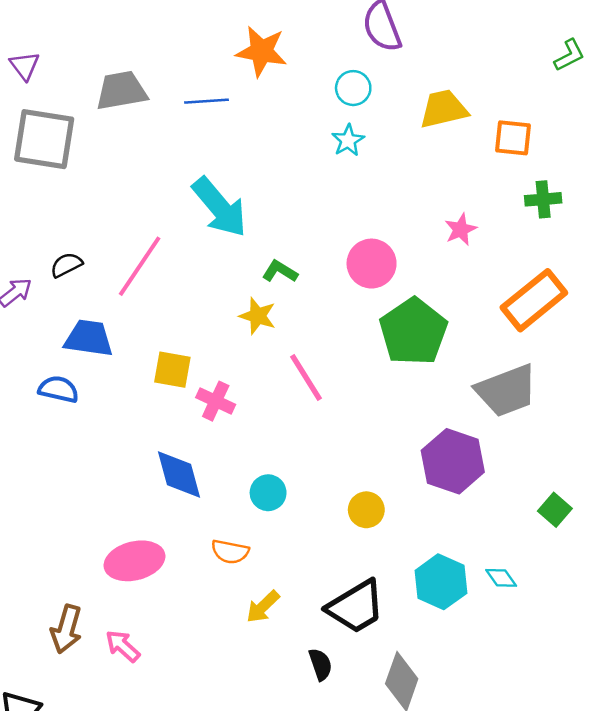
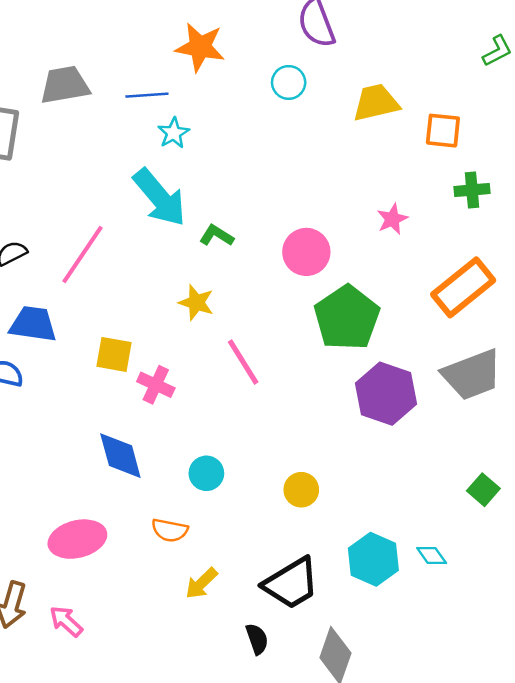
cyan star: (348, 140) -> (174, 133), moved
green L-shape: (280, 271) -> (217, 236), moved
gray trapezoid: (506, 391) -> (472, 375), moved
purple hexagon: (453, 461) -> (386, 394), moved

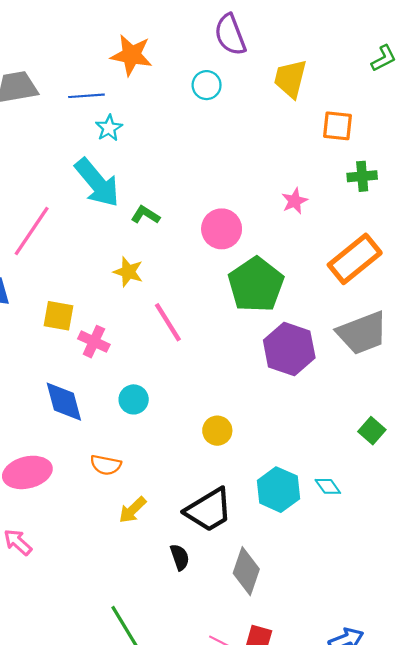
yellow trapezoid: (376, 103) -> (290, 79), moved, turned -63
cyan circle: (206, 473) -> (134, 399), moved

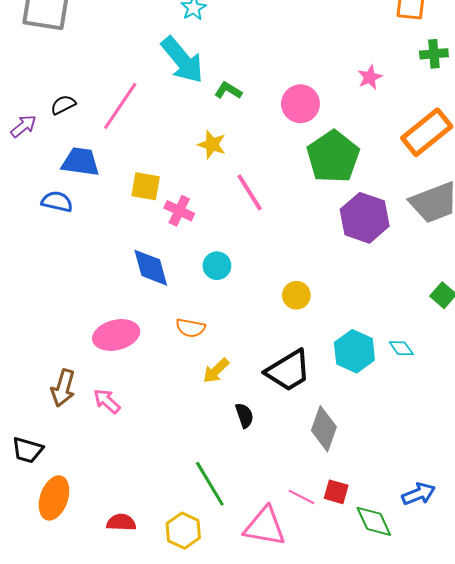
black semicircle: (180, 557) -> (244, 415), moved

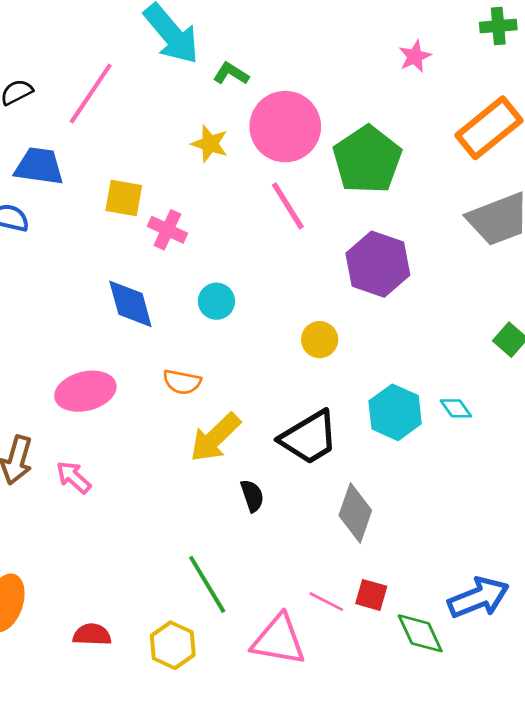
pink circle: (300, 104) -> (285, 127), moved, size x1.4
pink line: (250, 192) -> (288, 206), moved
purple hexagon: (365, 218) -> (378, 264), moved
yellow arrow: (216, 371) -> (215, 437), size x1.5
blue arrow: (419, 494) -> (478, 598), size x1.4

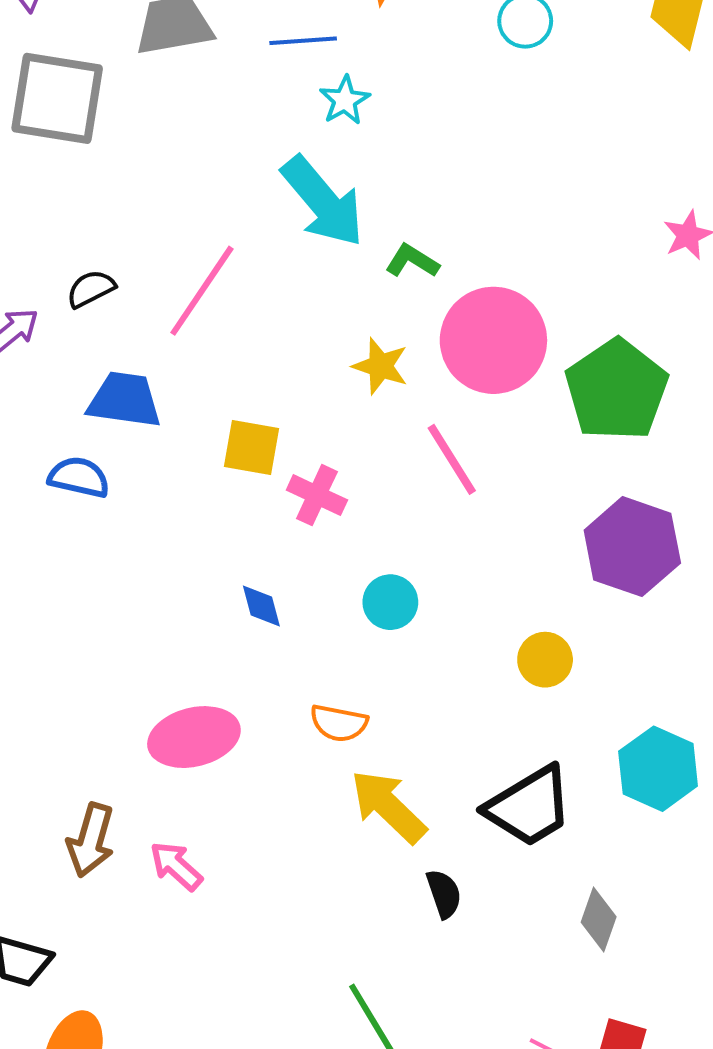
pink line: (288, 206) -> (452, 459), moved
blue diamond: (130, 304) -> (261, 606), size x0.6
yellow arrow: (215, 437) -> (388, 806), turned 88
gray diamond: (355, 513) -> (599, 919), size x0.7

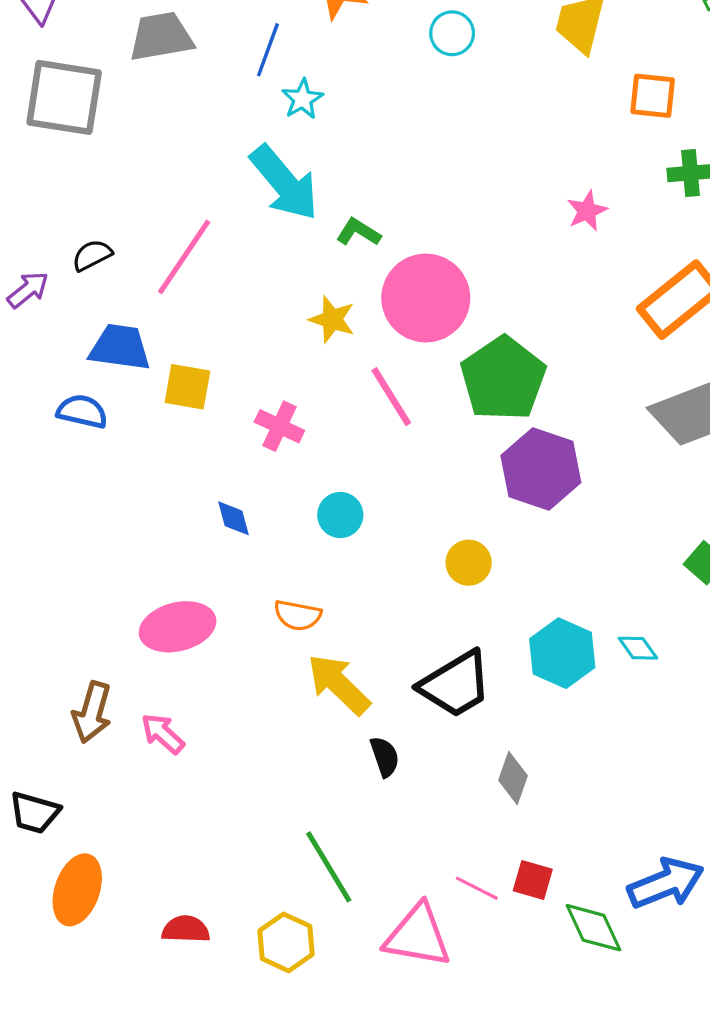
blue line: (303, 41) -> (268, 50), turned -66
green pentagon: (616, 390) -> (503, 379), moved
yellow square: (251, 447) -> (187, 387), moved

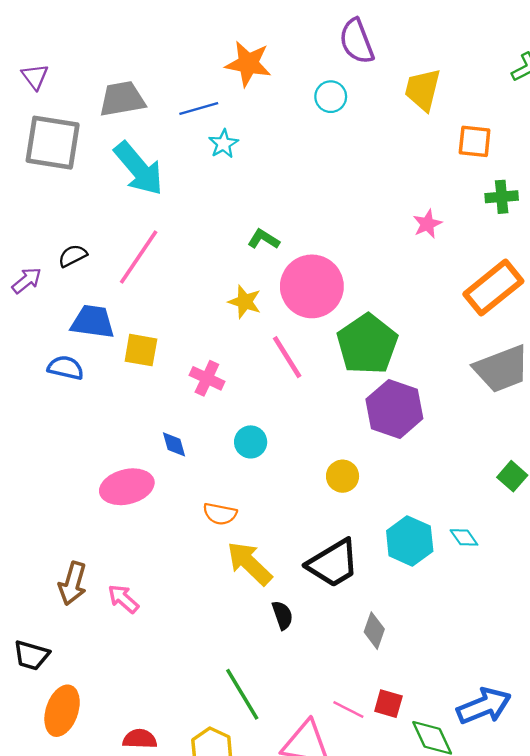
blue line: (268, 50) -> (199, 108), turned 54
cyan arrow: (284, 183) -> (139, 169), moved
pink ellipse: (178, 627) -> (127, 487), moved

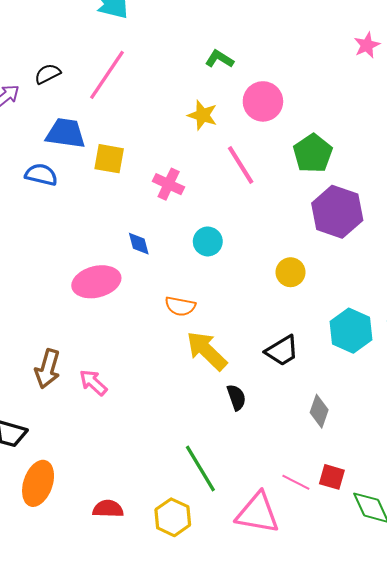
pink circle: (312, 286) -> (263, 101), size x0.7
green pentagon: (367, 344) -> (313, 153), size x0.7
black trapezoid: (333, 563) -> (282, 351), size x0.7

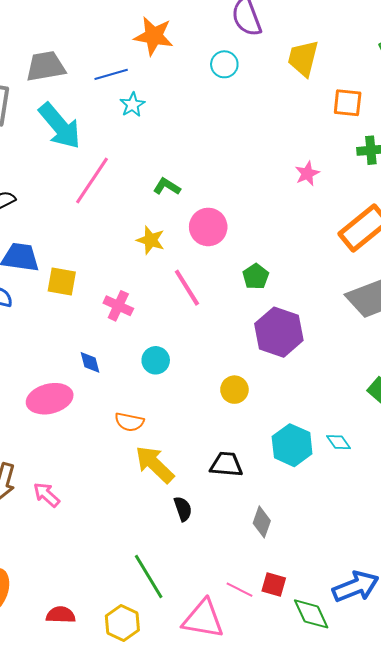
pink line: (107, 75) -> (92, 181), moved
green pentagon: (313, 153) -> (256, 276), size x0.7
black trapezoid: (282, 351) -> (226, 464), turned -144

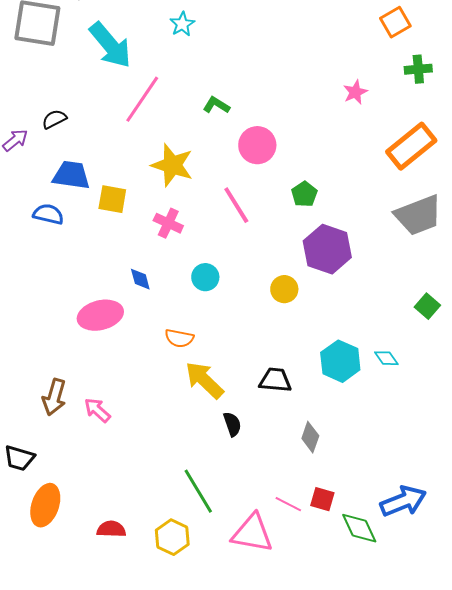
orange square: (348, 103) -> (395, 22), turned -36
yellow star: (151, 240) -> (172, 165), moved, size x1.5
yellow circle: (234, 390) -> (284, 289), moved

